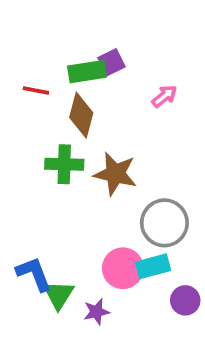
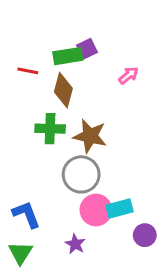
gray circle: (164, 223) -> (81, 174), moved
green triangle: (59, 295) -> (20, 253), moved
purple star: (96, 312) -> (75, 244), turned -30

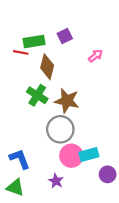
green rectangle: (68, 56) -> (34, 41), moved
green cross: (50, 129) -> (37, 95), turned 30
green triangle: (20, 253) -> (15, 188), turned -42

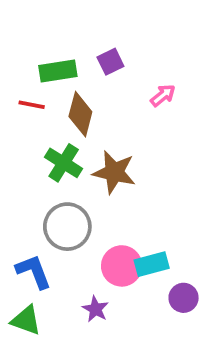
red line: (21, 52) -> (32, 105), moved
gray circle: (60, 129) -> (67, 227), moved

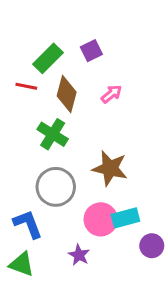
green rectangle: (58, 71) -> (48, 58), turned -36
pink arrow: (163, 95) -> (112, 94), moved
brown star: (114, 172) -> (110, 168), moved

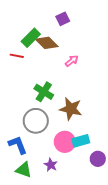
purple square: (91, 51) -> (63, 19), moved
brown diamond: (67, 94) -> (47, 43), moved, turned -60
green cross: (53, 134) -> (44, 92), moved
green triangle: (22, 264) -> (24, 170), moved

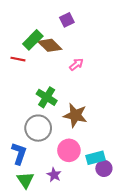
cyan rectangle: (81, 141) -> (95, 158), moved
blue L-shape: (18, 145) -> (19, 154), turned 40
green triangle: (24, 170) -> (25, 180), turned 36

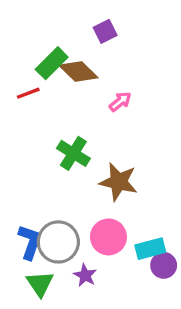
red line: (18, 59) -> (28, 93), turned -32
gray circle: (38, 128) -> (58, 242), moved

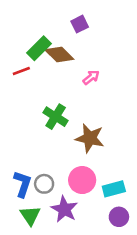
gray circle: (58, 242) -> (44, 184), size x0.6
purple circle: (164, 265) -> (119, 217), moved
purple star: (85, 275) -> (64, 209), size x1.5

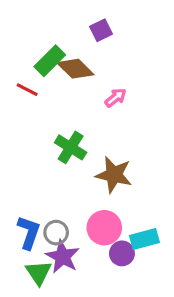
red line: (21, 71) -> (27, 90), turned 48
purple star: (64, 209) -> (63, 257), moved
purple circle: (119, 217) -> (122, 253), moved

